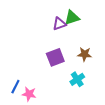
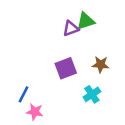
blue line: (15, 87) -> (24, 94), moved

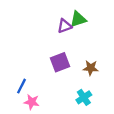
brown star: (101, 65) -> (91, 68), moved
cyan cross: (92, 94) -> (84, 97), moved

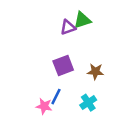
blue line: (21, 86) -> (56, 97), moved
pink star: (32, 102) -> (44, 106), moved

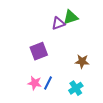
purple square: (63, 66) -> (39, 51), moved
pink star: (44, 106) -> (35, 83), moved

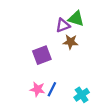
green triangle: (71, 17) -> (76, 19), turned 35
brown star: (82, 61) -> (71, 42), moved

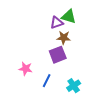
purple square: (42, 55) -> (58, 55), moved
pink star: (37, 89) -> (26, 69), moved

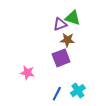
blue line: (47, 81) -> (57, 94), moved

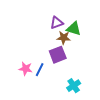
green triangle: (73, 18) -> (74, 29), moved
blue line: (57, 94) -> (40, 70), moved

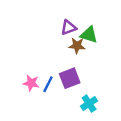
purple square: (58, 55) -> (70, 78), moved

